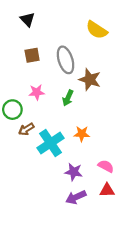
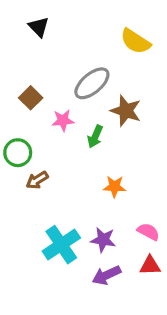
brown square: (32, 55) -> (31, 98), moved, turned -35
gray ellipse: (66, 60) -> (92, 83), turned 68
pink star: (37, 92) -> (63, 120), moved
cyan cross: (51, 143) -> (61, 245), moved

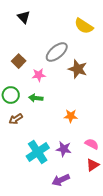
green arrow: (95, 137) -> (36, 98), moved, turned 72
brown arrow: (37, 180) -> (16, 119), moved
red triangle: (150, 266) -> (93, 165), turned -32
purple arrow: (106, 275) -> (61, 180), moved

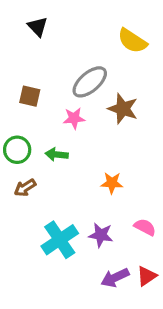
brown square: (19, 61) -> (30, 96), turned -32
pink star: (39, 75) -> (74, 118), moved
red triangle: (93, 165) -> (147, 276), moved
purple arrow: (61, 180) -> (115, 278), moved

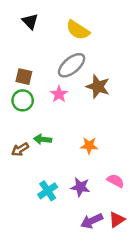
yellow semicircle: (132, 41) -> (78, 30), moved
pink star: (74, 118) -> (59, 94), turned -30
green circle: (17, 150) -> (23, 100), moved
green arrow: (57, 154) -> (43, 139), moved
cyan cross: (60, 240) -> (48, 191), size x0.7

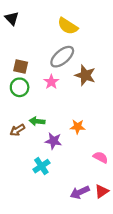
black triangle: (30, 21) -> (12, 18), moved
purple star: (80, 187) -> (53, 141), moved

